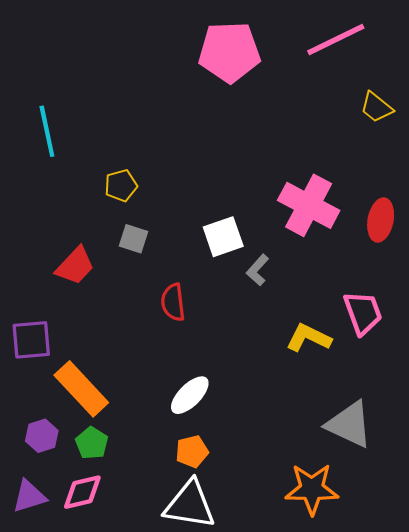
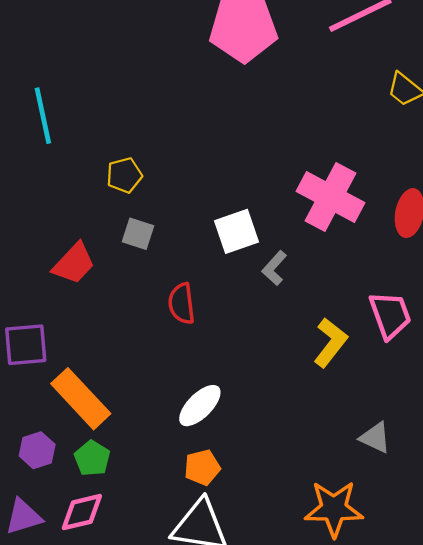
yellow L-shape: (309, 338) -> (330, 343), turned 102
gray triangle: (349, 424) -> (375, 438), size x0.6

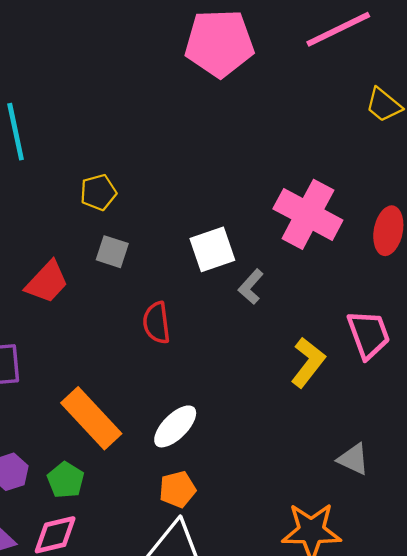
orange rectangle: (81, 399) -> (91, 418), moved

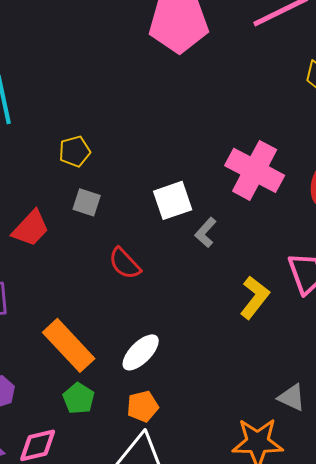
red semicircle: (157, 323) -> (125, 263), turned -36
gray triangle: (353, 459) -> (292, 397), moved
green pentagon: (66, 480) -> (79, 398), moved

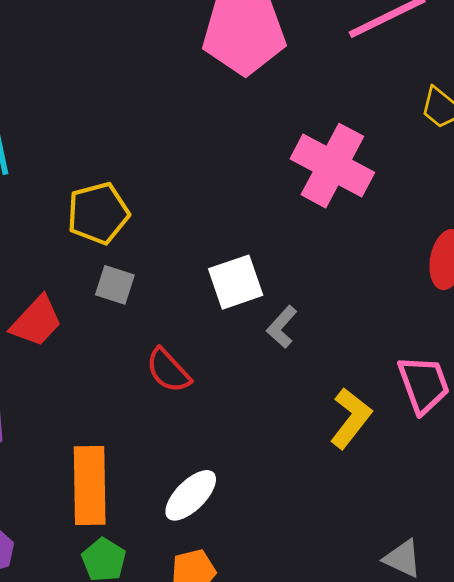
yellow pentagon: (75, 151) -> (98, 213), size x1.4
pink cross: (255, 170) -> (332, 166), moved
orange rectangle: (69, 345) -> (90, 486), turned 42

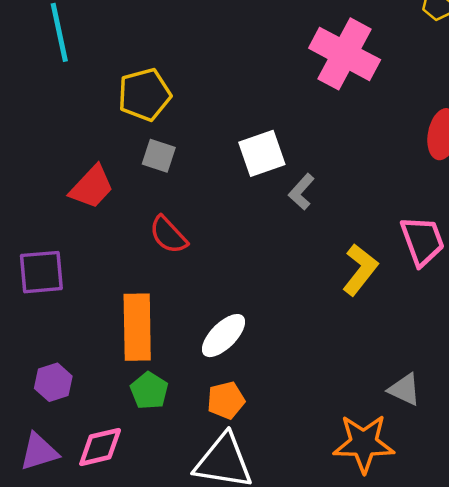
red semicircle: (168, 370) -> (168, 235), moved

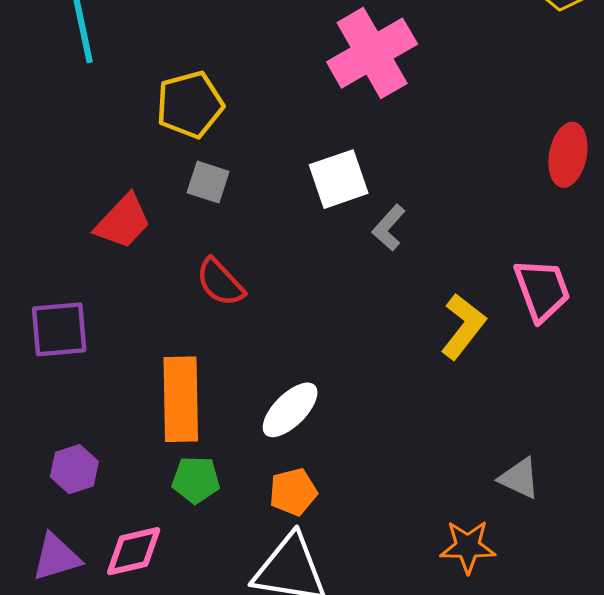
pink cross: (345, 54) -> (372, 53), moved, turned 32
green pentagon: (149, 391) -> (196, 480), turned -30
orange star: (364, 443) -> (468, 547), size x0.7

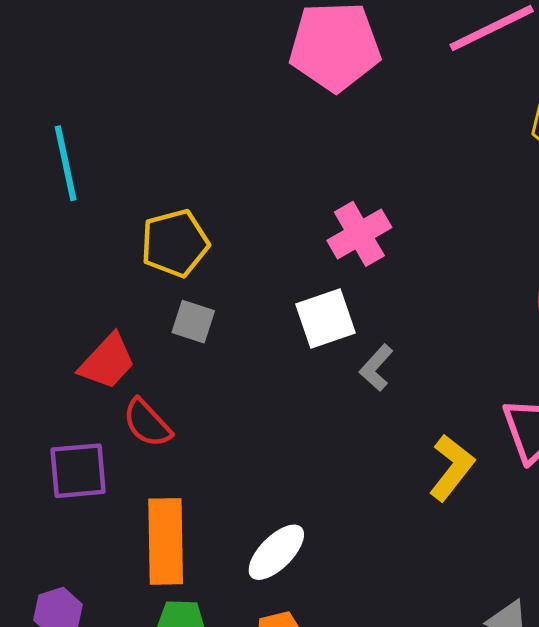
pink cross: (372, 53) -> (359, 234), moved, size x0.7
red semicircle: (220, 282) -> (147, 423), moved
purple square: (59, 329) -> (78, 471), moved

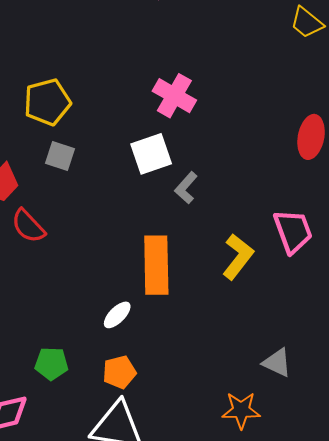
pink cross: (359, 234) -> (174, 96), turned -30
orange rectangle: (166, 541) -> (156, 265), moved
white ellipse: (276, 552) -> (117, 315), size x0.7

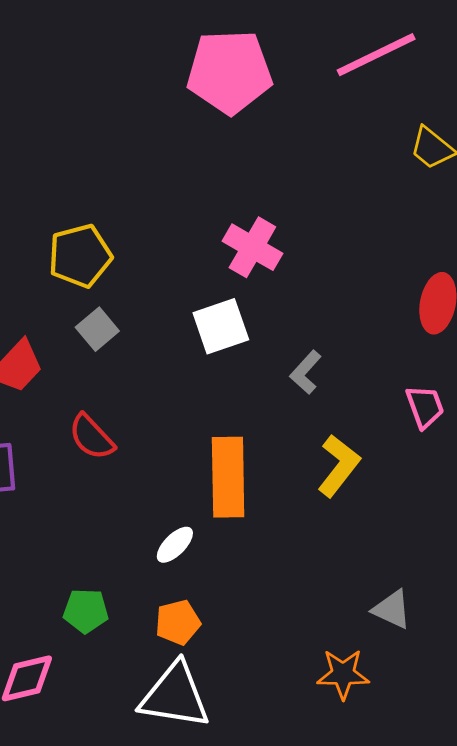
gray square: (60, 156) -> (97, 329), turned 32
gray L-shape: (186, 188) -> (306, 372), moved
red semicircle: (28, 226) -> (92, 437), moved
pink trapezoid: (293, 231) -> (425, 407), moved, size x0.7

